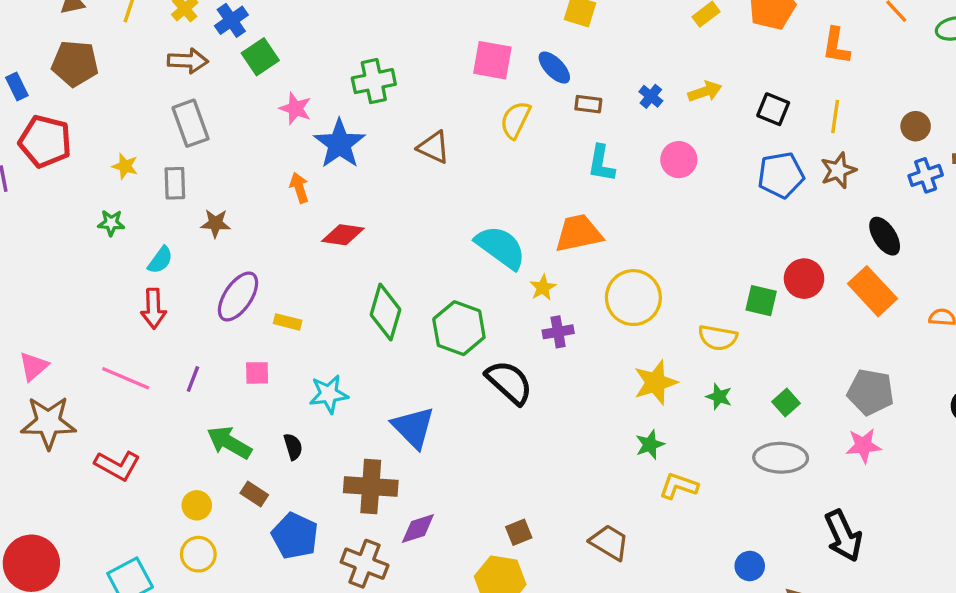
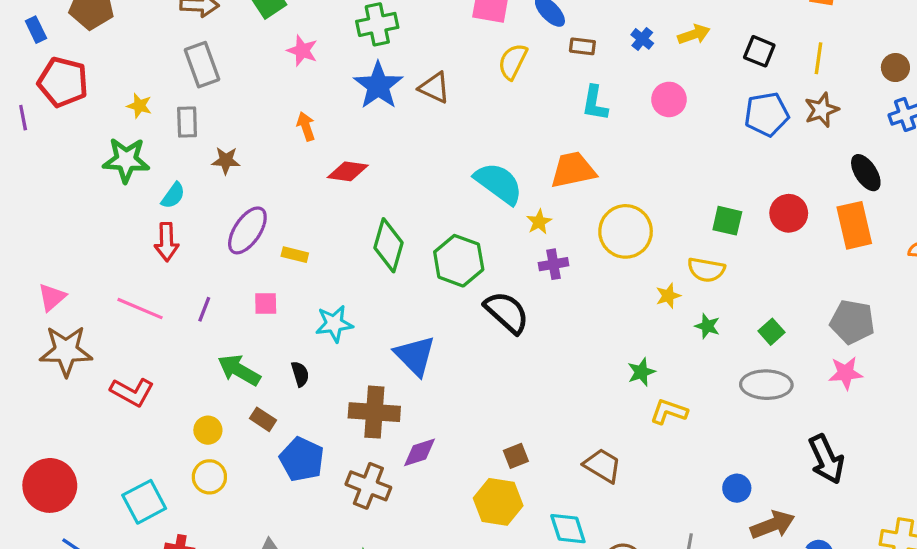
blue star: (340, 144) -> (378, 86), moved
green star: (111, 223) -> (126, 160), size x1.8
orange rectangle: (873, 291) -> (854, 225), turned 30
green square: (761, 301) -> (727, 221), moved
yellow star: (655, 383) -> (668, 296), moved, size x0.6

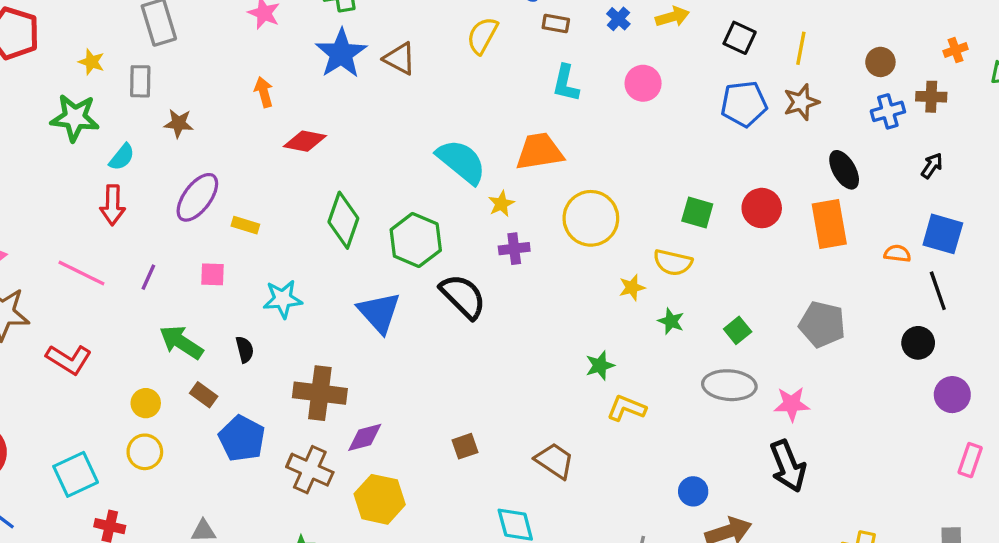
blue triangle: (415, 356) -> (379, 312), moved
pink star: (846, 373) -> (792, 404), moved
yellow hexagon: (498, 502) -> (380, 499), moved

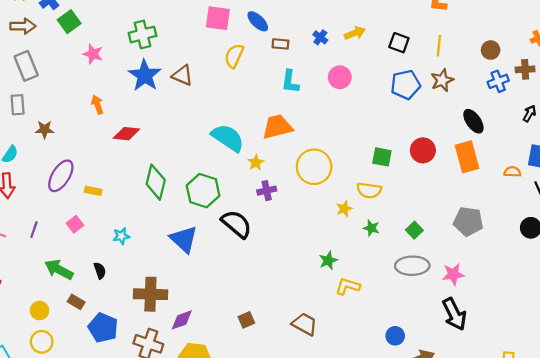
pink square: (213, 274) -> (75, 224), turned -35
cyan star: (283, 299) -> (121, 236), size x0.7

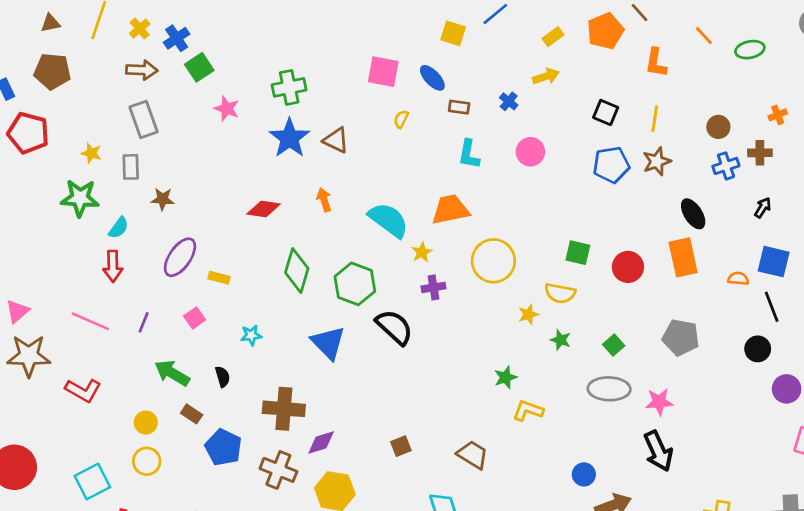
yellow arrow: (355, 33) -> (546, 76), moved
yellow semicircle: (234, 56) -> (401, 119), size x0.6
orange arrow: (97, 105) -> (324, 200), moved
red circle: (423, 150) -> (628, 267), moved

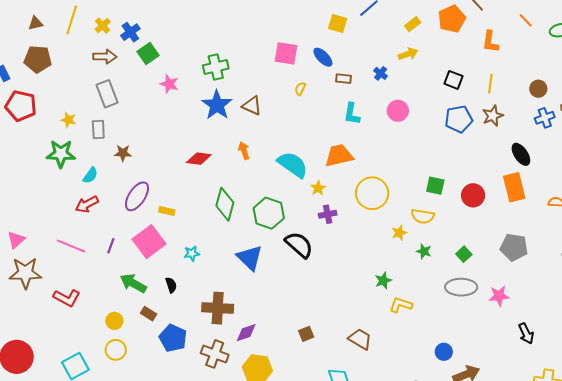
red arrow: (113, 266) -> (87, 204), turned 65
pink square: (195, 318) -> (149, 242), size x2.0
black arrow: (658, 451) -> (526, 333), moved, size x0.7

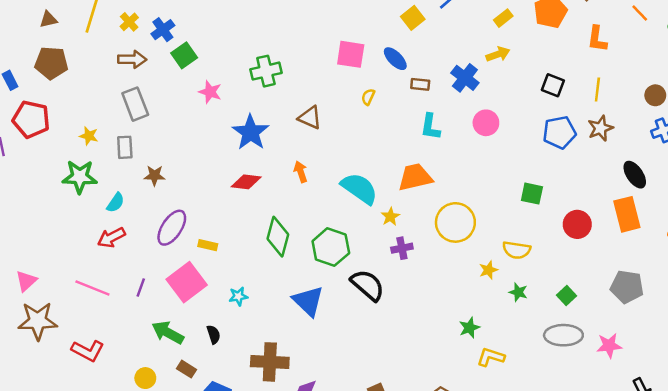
yellow square: (338, 23) -> (413, 18), turned 36
blue cross: (381, 73) -> (465, 78), size x1.6
blue star: (217, 105) -> (251, 132), moved
green square: (435, 186) -> (532, 194), moved

